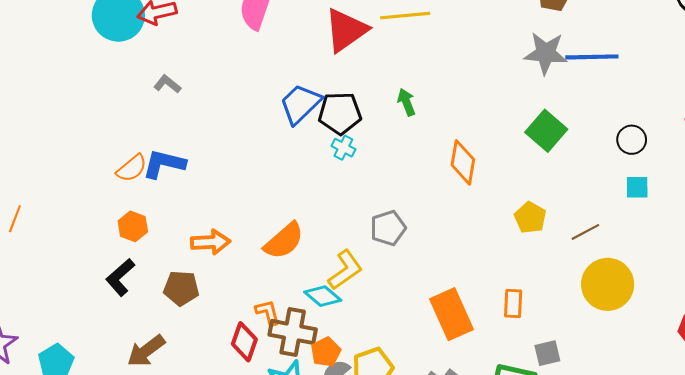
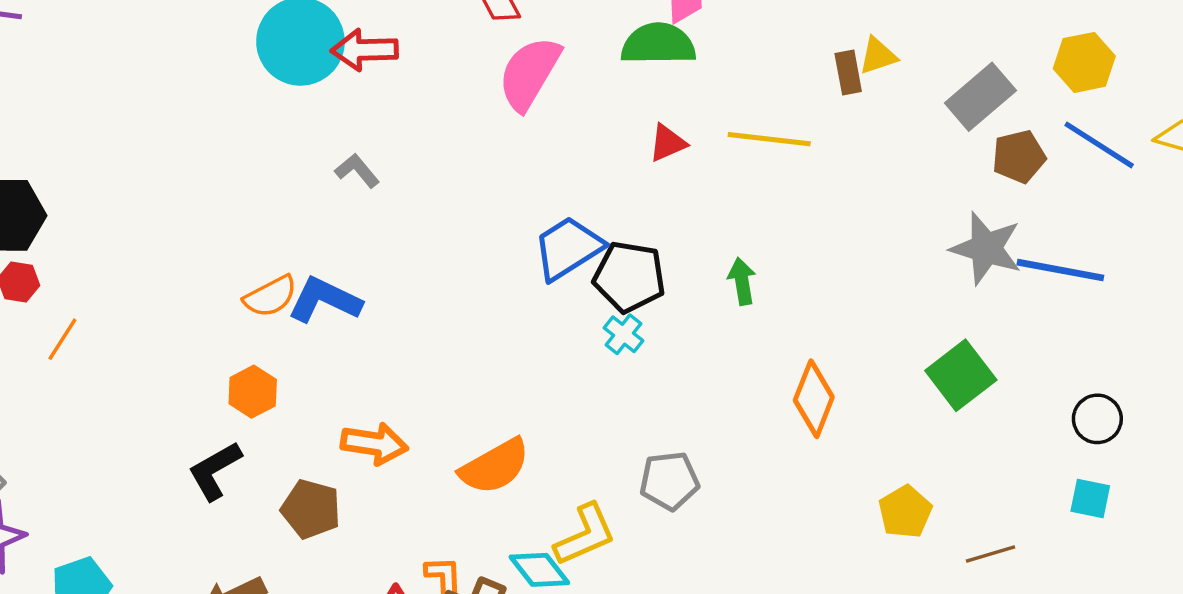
red triangle: (346, 30) -> (668, 143), size x0.5

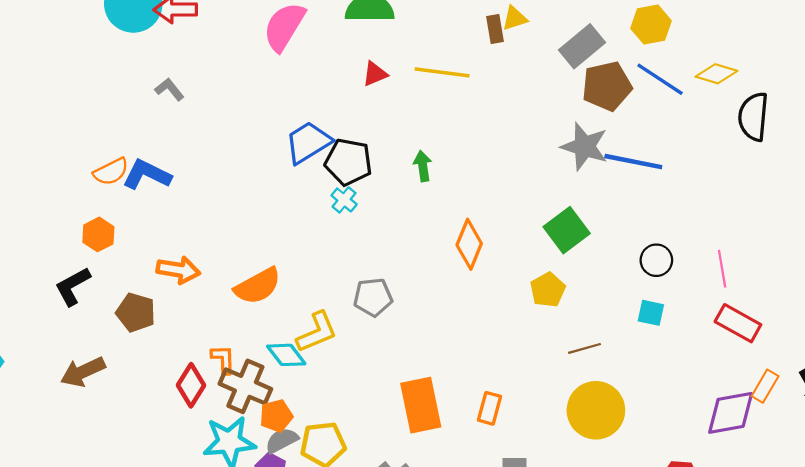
brown pentagon: (1019, 157) -> (607, 86), size x1.4
yellow pentagon: (905, 512) -> (548, 290), moved

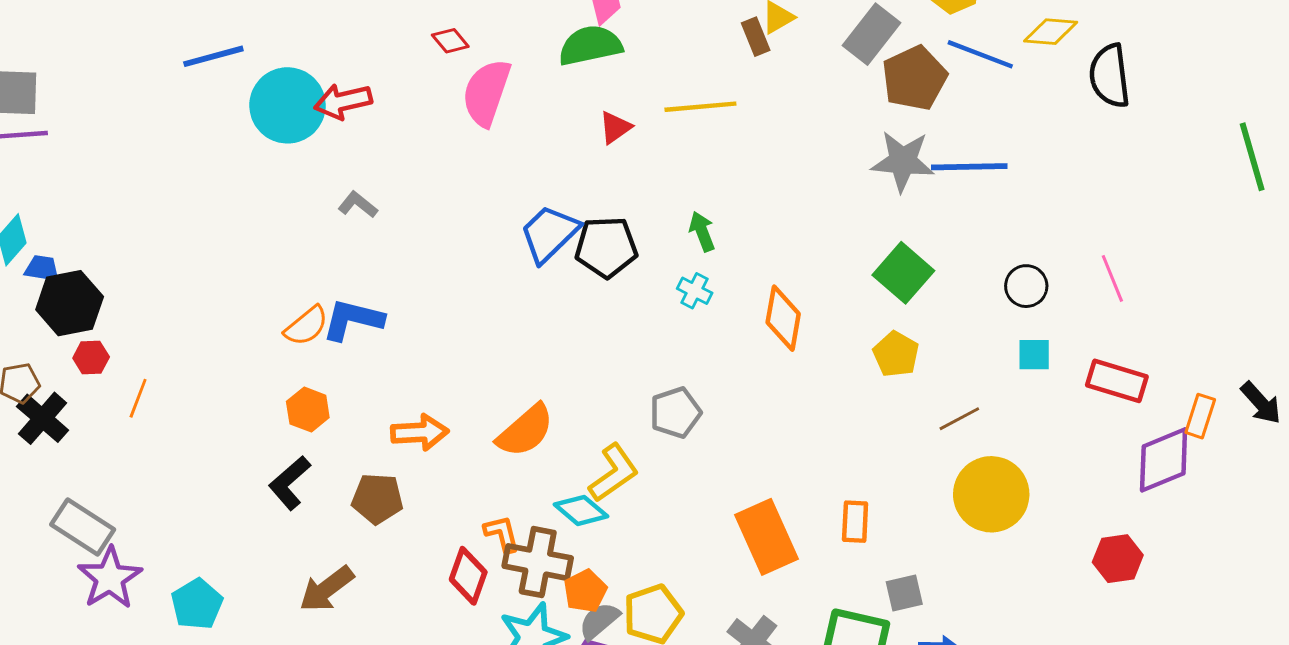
cyan cross: (344, 200) -> (695, 291), moved
red rectangle: (738, 323) -> (1117, 381), moved

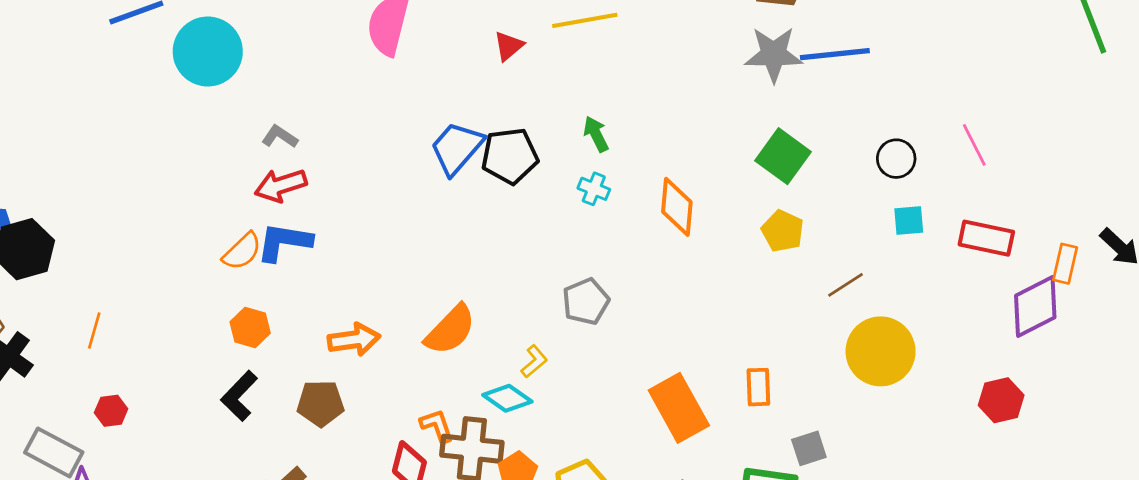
red arrow: (343, 101) -> (281, 185), moved
red hexagon: (91, 357) -> (111, 411), moved
yellow L-shape: (614, 473) -> (534, 361), size x0.6

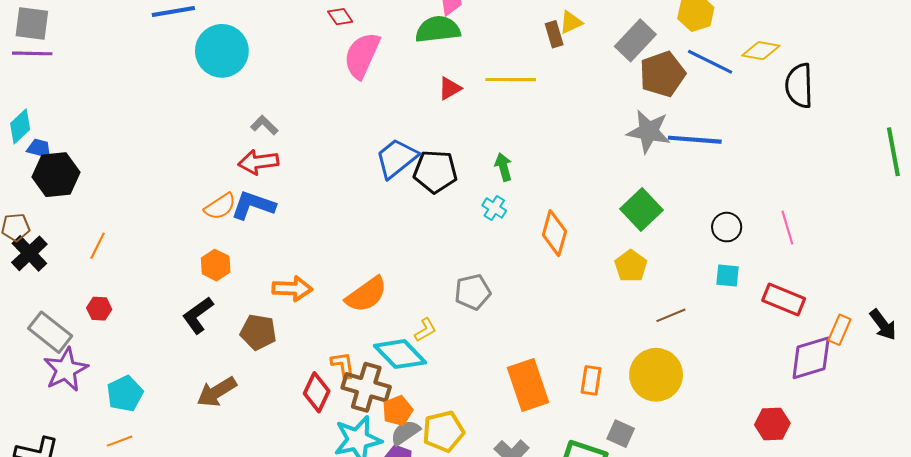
yellow circle: (881, 351) -> (656, 375), moved
cyan diamond: (507, 398) -> (400, 354), size x1.4
gray square: (809, 448) -> (621, 434), turned 32

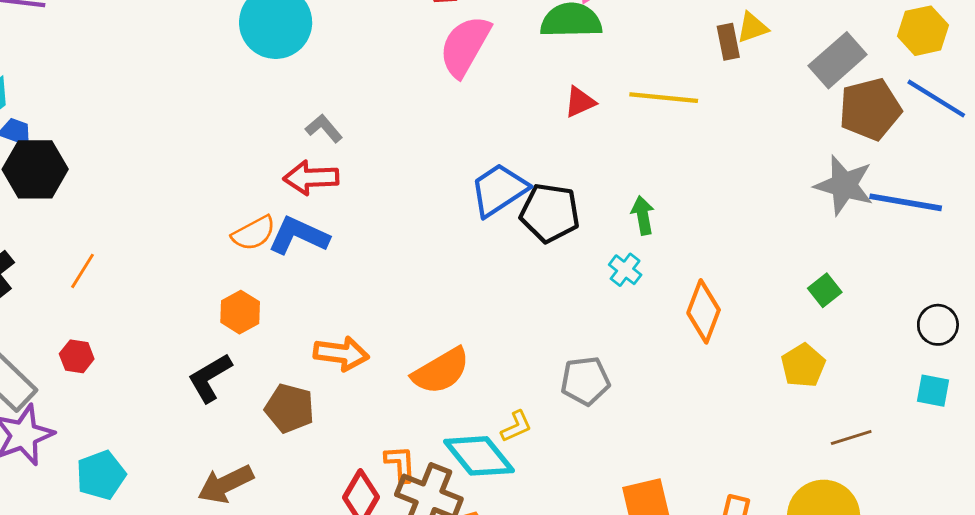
green square: (642, 210) -> (825, 290), size x0.6

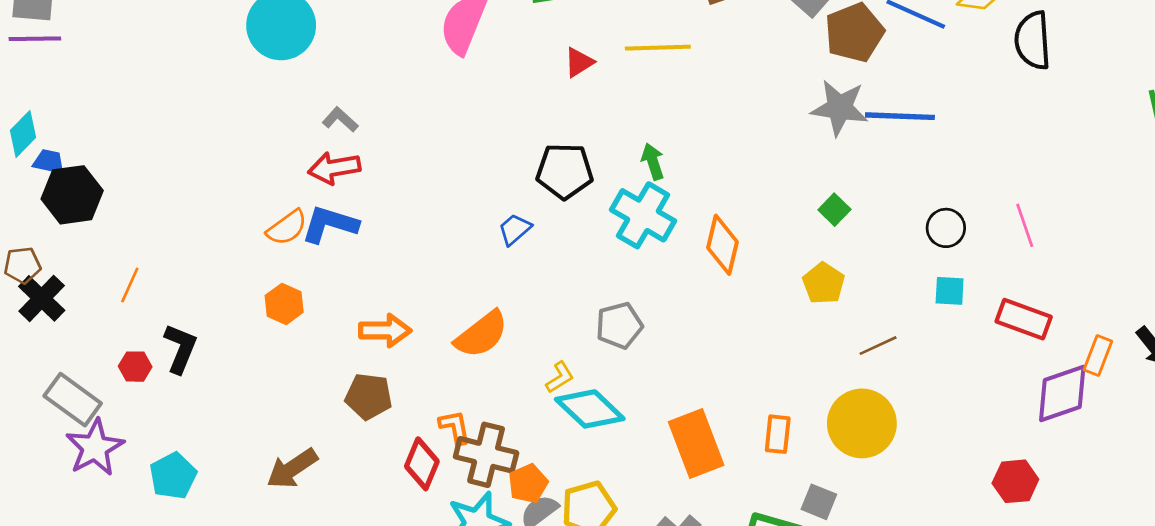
blue trapezoid: (499, 190) -> (515, 229), moved, size x0.6
cyan cross: (625, 270) -> (643, 215), size x2.0
black L-shape: (210, 378) -> (180, 348), moved, turned 150
brown pentagon: (290, 408) -> (369, 396), moved
cyan diamond: (479, 456) -> (590, 409), moved

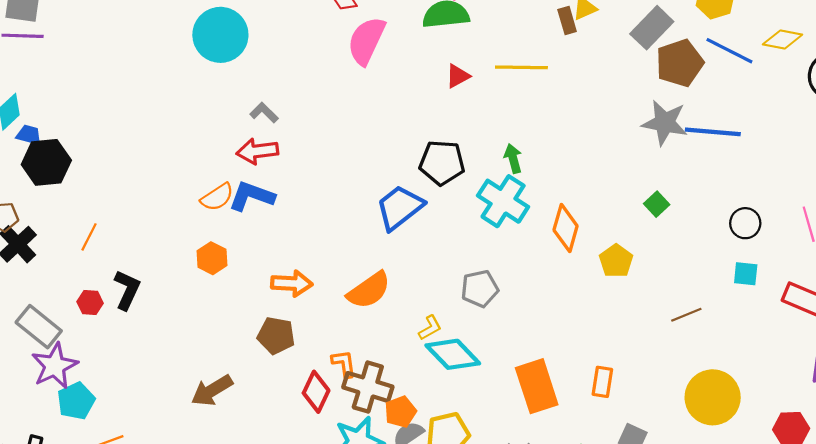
blue trapezoid: (515, 229) -> (400, 207), size x1.8
yellow pentagon: (824, 283) -> (616, 261), moved
yellow circle: (862, 423) -> (713, 397), moved
cyan pentagon: (173, 476) -> (76, 401), moved

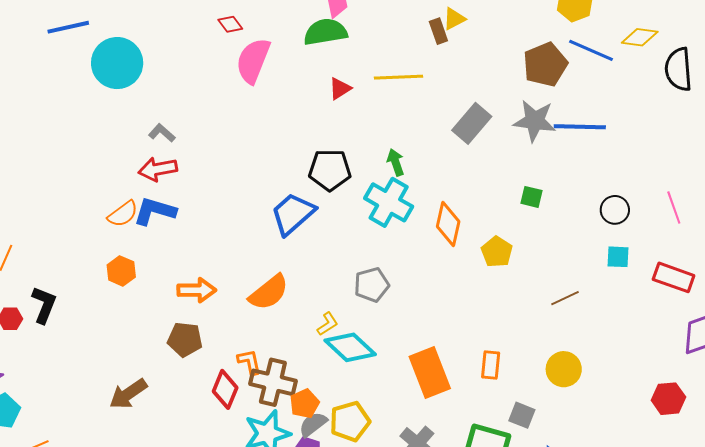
gray rectangle: (652, 28) -> (472, 123), moved
green square: (657, 204) -> (532, 197), turned -30
yellow circle: (713, 397) -> (564, 369), moved, size x0.7

